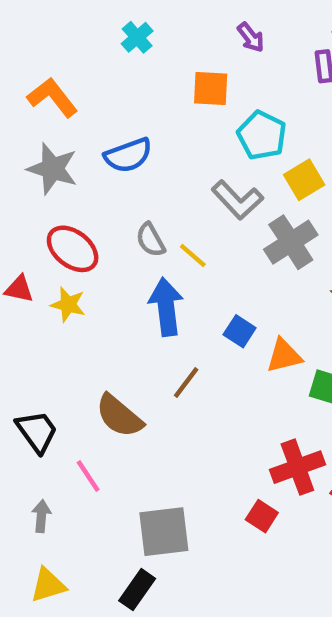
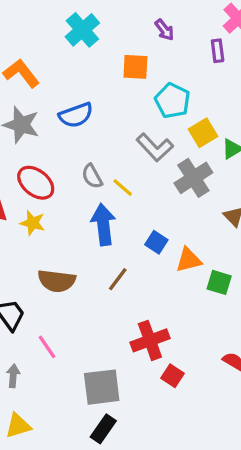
cyan cross: (137, 37) -> (82, 30), size x1.5
brown semicircle: (119, 416) -> (57, 281), moved, turned -33
red cross: (297, 467) -> (150, 340), moved
black rectangle: (137, 590) -> (103, 429), moved

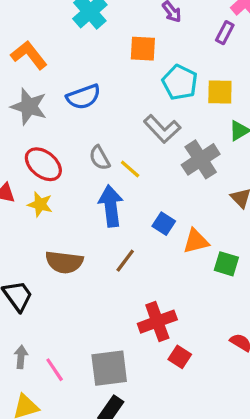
purple rectangle: (218, 51) -> (225, 33), turned 35
yellow square: (203, 133) -> (220, 92), moved, turned 32
pink line: (47, 347) -> (55, 370), moved

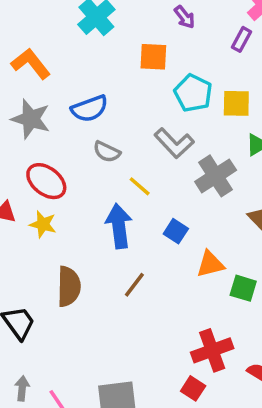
gray semicircle: (100, 158) -> (107, 152), moved, turned -35
blue square: (164, 224) -> (176, 231), moved
brown semicircle: (64, 262) -> (69, 286), turned -96
red cross: (157, 322) -> (212, 350), moved

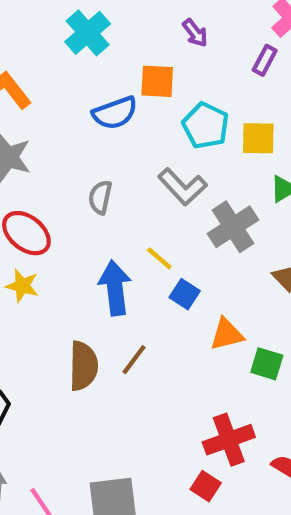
blue semicircle: (89, 109) -> (115, 113), moved
gray semicircle: (107, 152) -> (100, 197), turned 76
yellow line: (140, 186) -> (159, 258), moved
brown semicircle: (69, 286) -> (83, 366), moved

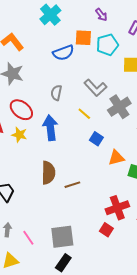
cyan pentagon: (206, 126) -> (107, 45), moved, turned 30
yellow line: (159, 258) -> (84, 114), moved
blue arrow: (115, 288) -> (50, 128), moved
brown line: (134, 360) -> (72, 185), moved, turned 35

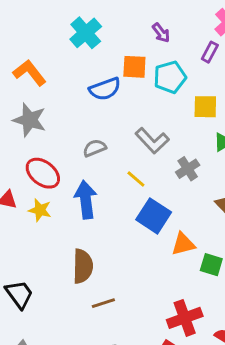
gray semicircle: (56, 93) -> (95, 148), turned 56
gray cross: (119, 107) -> (188, 169), size x0.7
blue square: (96, 139) -> (154, 216), size x1.6
brown line: (72, 185) -> (103, 303), moved

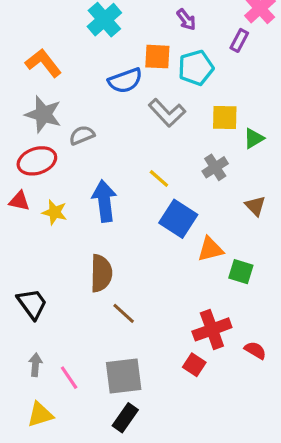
yellow square: (205, 107) -> (225, 118), moved
gray L-shape: (152, 141) -> (167, 113), moved
gray semicircle: (95, 148) -> (82, 135), moved
red ellipse: (43, 173) -> (37, 161), moved, turned -56
brown line: (103, 303) -> (124, 313), turned 60

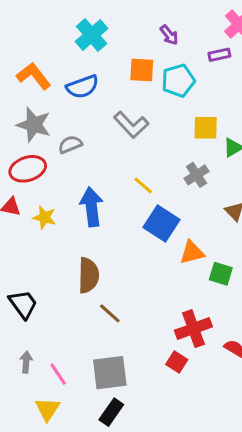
purple rectangle: (239, 40) -> (219, 55), turned 50
blue semicircle: (125, 81) -> (82, 87), moved
gray L-shape: (167, 113) -> (131, 125), moved
yellow triangle: (40, 415) -> (47, 409), moved, turned -40

